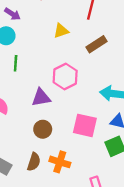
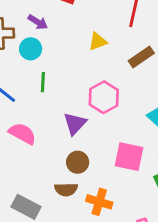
purple triangle: (41, 98) -> (75, 124), turned -36
brown semicircle: (34, 162) -> (66, 189), moved, turned 72

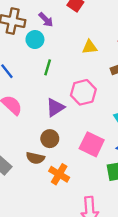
green line: (43, 82) -> (48, 67), moved

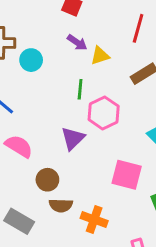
purple arrow: (46, 20) -> (77, 42), moved
green line: (48, 67) -> (80, 89), moved
brown circle: (50, 139) -> (47, 180), moved

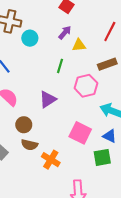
purple arrow: (77, 42) -> (65, 32), turned -96
pink hexagon: (104, 113) -> (86, 86), moved

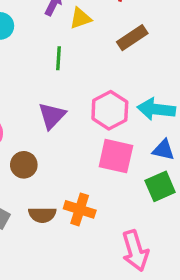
pink hexagon: (86, 86) -> (110, 110), moved
brown semicircle: (29, 145) -> (42, 215), moved

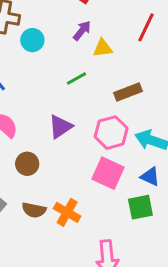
brown rectangle: (132, 38) -> (128, 92), moved
green line: (58, 58) -> (76, 78), turned 45

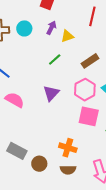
cyan circle: (32, 40) -> (24, 28), moved
brown circle: (27, 164) -> (39, 164), moved
brown semicircle: (34, 210) -> (68, 170), moved

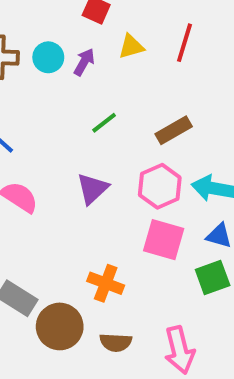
purple arrow: (51, 28) -> (84, 62), moved
yellow triangle: (67, 36) -> (131, 46), moved
orange cross: (68, 148) -> (106, 283), moved
brown circle: (39, 164) -> (60, 326), size x1.5

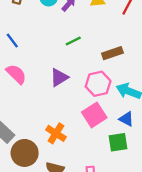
pink square: (164, 240) -> (94, 115), turned 30

